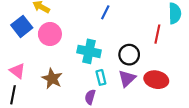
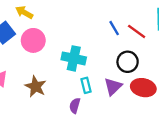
blue line: (105, 12) -> (114, 28), moved, turned -56
red line: (157, 34) -> (137, 31), moved, turned -66
black circle: (129, 55) -> (128, 62), moved

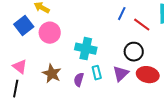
blue line: (114, 28) -> (122, 14), moved, turned 56
purple semicircle: (75, 106) -> (79, 80), moved

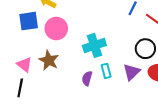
blue square: (24, 26) -> (29, 21), turned 30
cyan cross: (86, 49) -> (94, 45), turned -30
brown star: (52, 74) -> (49, 60), moved

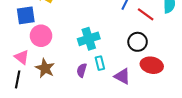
pink circle: (56, 28) -> (41, 36), moved
brown star: (49, 60) -> (45, 68), moved
purple triangle: (132, 72) -> (122, 76), moved, turned -48

